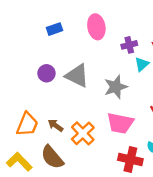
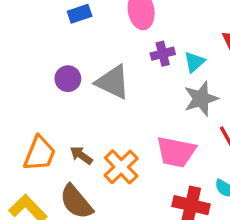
purple cross: (129, 45) -> (163, 54), moved
cyan triangle: (142, 64) -> (194, 62), moved
gray star: (116, 87) -> (201, 99), moved

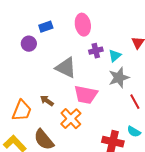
purple circle: (68, 79) -> (29, 44), moved
pink trapezoid: (176, 152) -> (86, 95), moved
brown arrow: (81, 155) -> (47, 101), moved

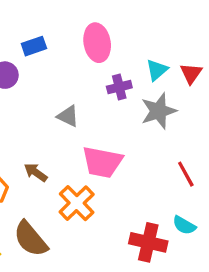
cyan triangle: (115, 56) -> (157, 70), moved
gray triangle: (66, 68) -> (68, 116), size x0.6
gray star: (119, 78) -> (159, 111), moved

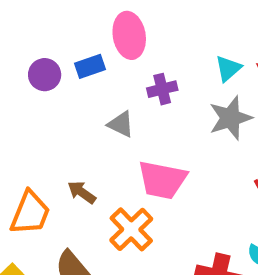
pink ellipse: (97, 43) -> (129, 35), moved
blue rectangle: (34, 46) -> (90, 66), moved
purple cross: (119, 87) -> (162, 89), moved

